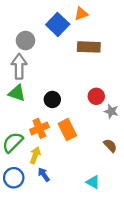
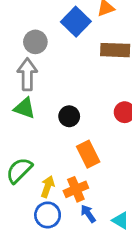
orange cross: (39, 128) -> (76, 189), moved
blue arrow: (44, 175) -> (88, 214), moved
blue circle: (14, 178) -> (48, 215), moved

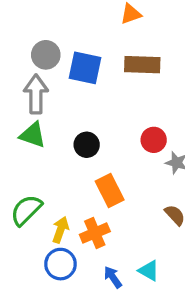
blue square: (76, 22) -> (85, 68), moved, turned -32
blue arrow: (88, 214) -> (113, 277), moved

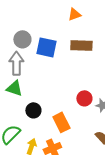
red circle: (154, 140) -> (84, 98), moved
black circle: (87, 145) -> (33, 110), moved

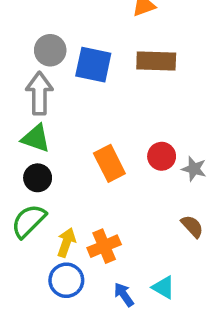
black circle: (33, 110) -> (38, 178), moved
orange rectangle: (61, 122) -> (109, 163), moved

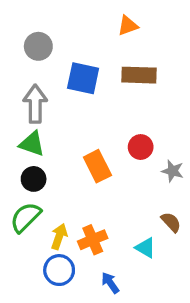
gray circle: (50, 50) -> (38, 46), moved
red circle: (162, 156) -> (141, 147), moved
cyan triangle: (163, 287) -> (145, 248), moved

